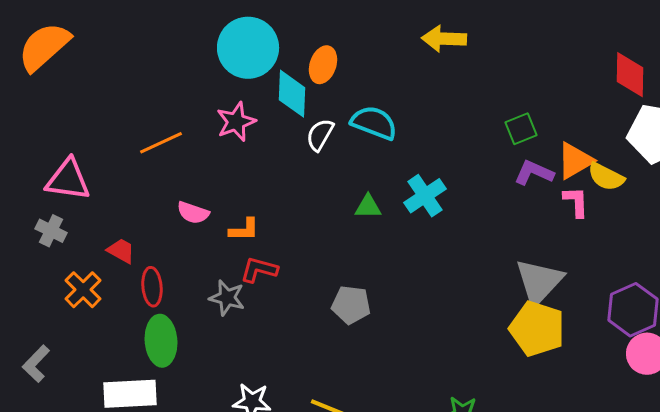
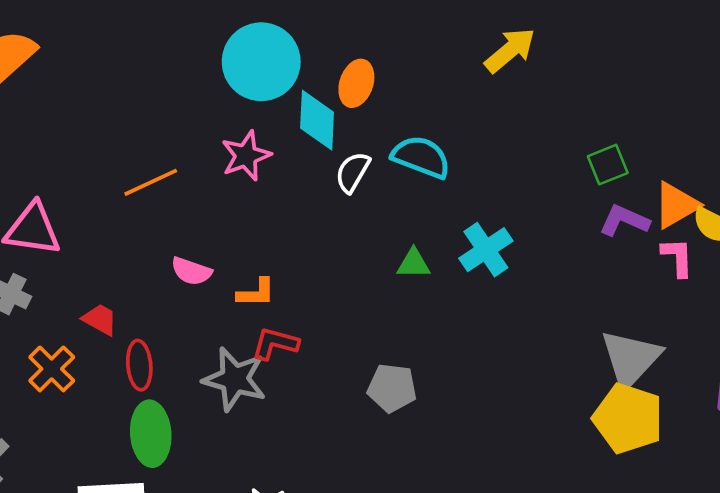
yellow arrow: (444, 39) -> (510, 50), turned 138
gray star: (227, 298) -> (235, 379), size x1.4

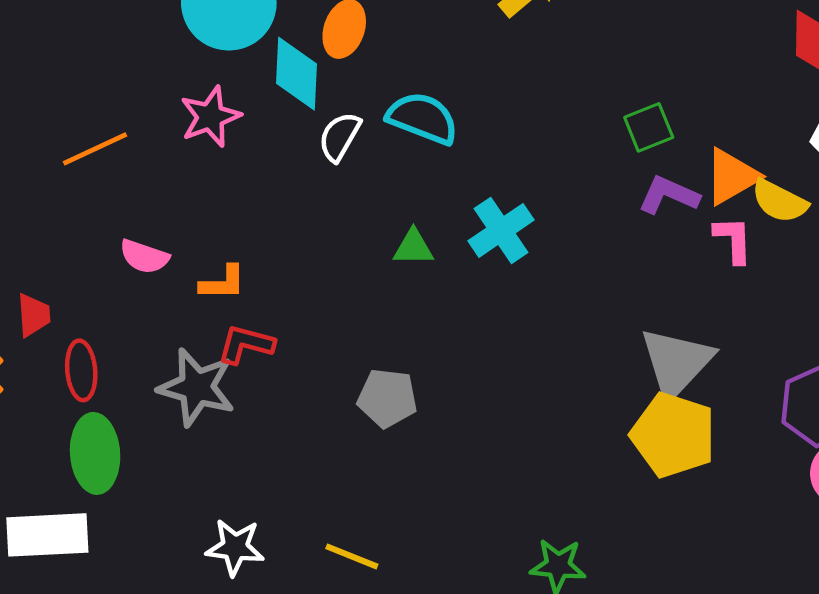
red trapezoid: (100, 319) -> (34, 315), turned 57

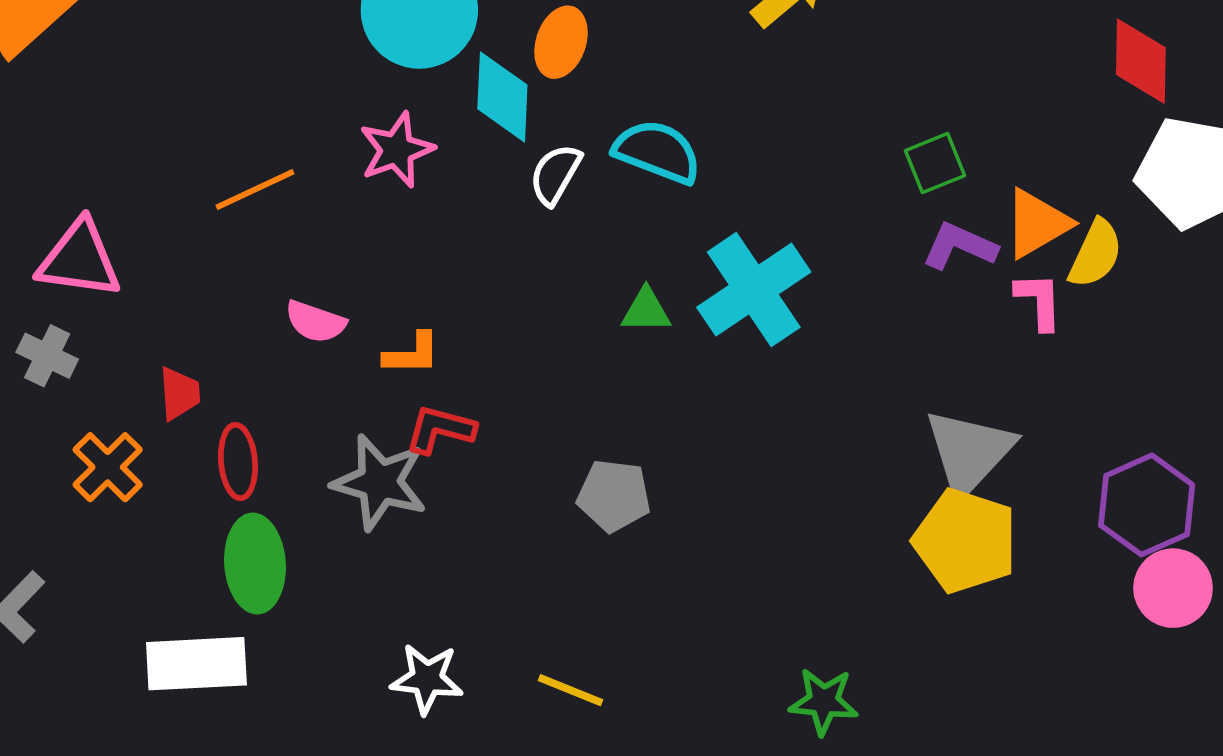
yellow semicircle: (779, 201) -> (1096, 254), turned -92
cyan cross: (501, 230) -> (754, 290), size x1.4

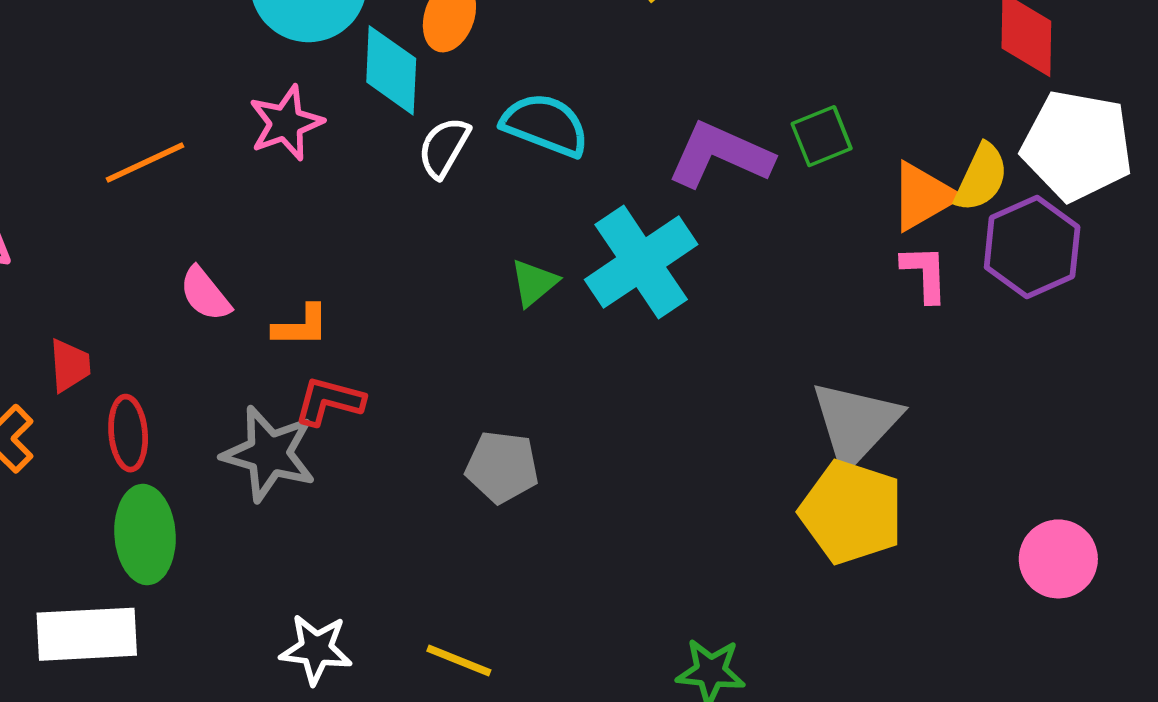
purple L-shape: (960, 246) -> (720, 155), moved, size x1.4
yellow semicircle: (1096, 254) -> (981, 177), moved
green triangle: (646, 310) -> (534, 283), turned -40
pink semicircle: (315, 322) -> (205, 294), turned 32
purple hexagon: (1147, 505) -> (1032, 247), moved

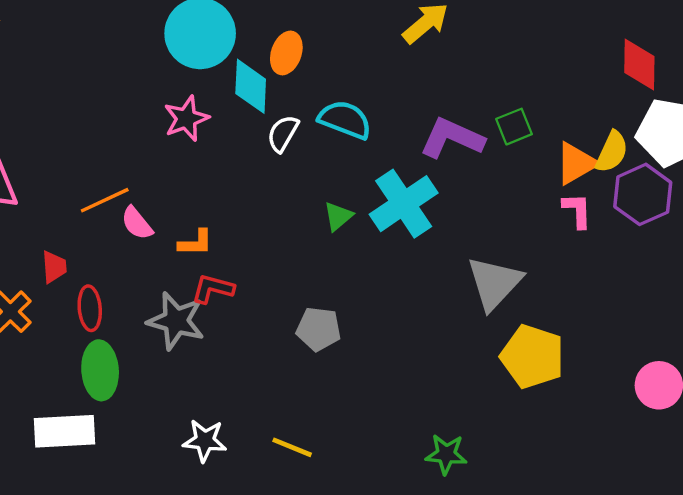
orange line: (145, 162) -> (105, 200), moved
gray triangle: (855, 424) -> (494, 283), moved

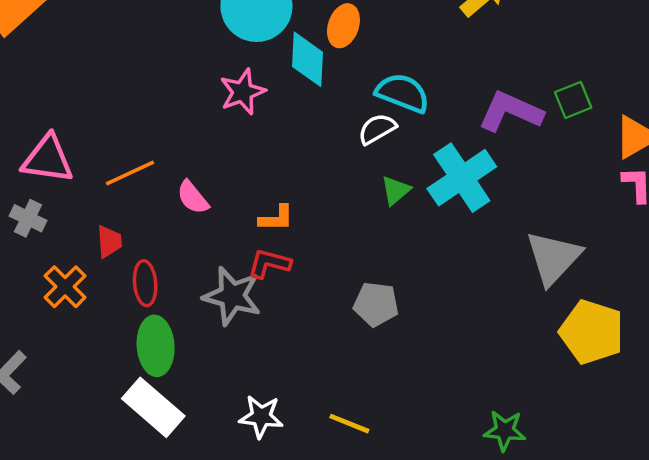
white semicircle: (283, 133) -> (377, 129), moved, turned 30
orange line: (105, 200) -> (130, 173), moved
orange L-shape: (196, 243) -> (276, 218), moved
white rectangle: (64, 431) -> (153, 407), moved, turned 44

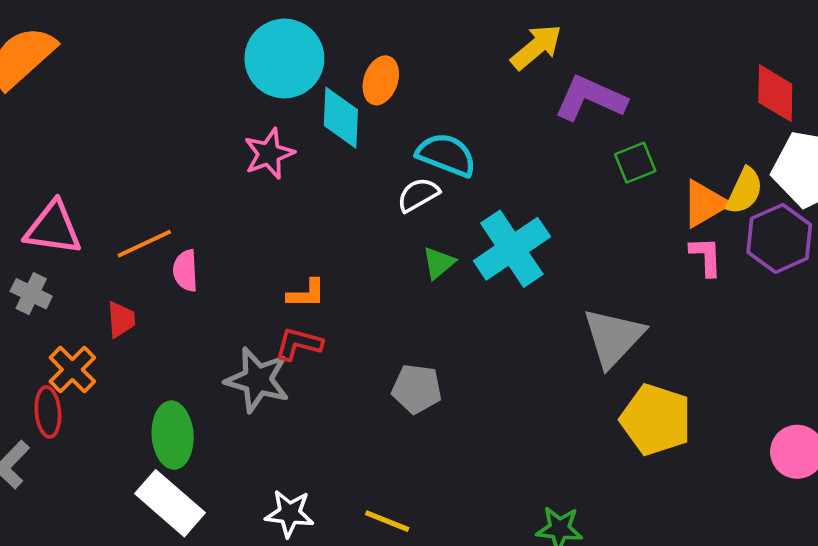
purple L-shape: (511, 112) -> (590, 98), moved
pink semicircle: (193, 197) -> (185, 271), moved, turned 36
red ellipse: (145, 283) -> (48, 412), moved

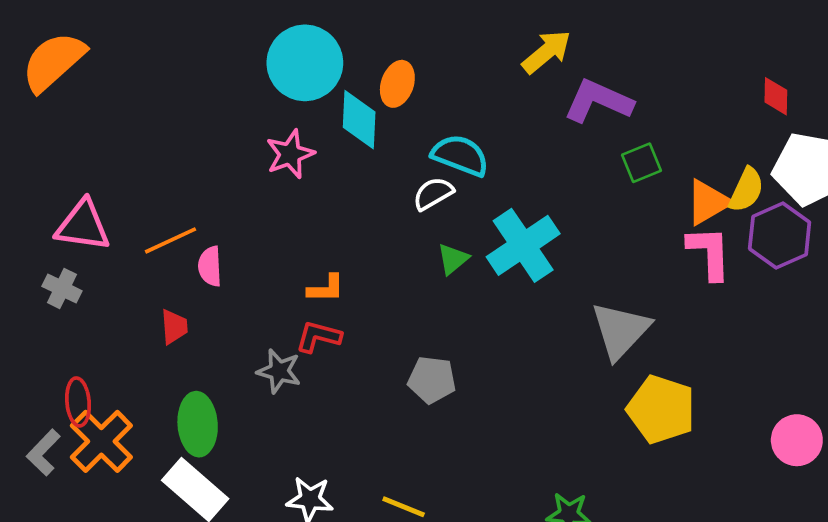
red diamond: (775, 93) -> (776, 96), size x0.7
pink L-shape: (706, 256) -> (709, 253), size x1.4
red trapezoid: (121, 319) -> (174, 327), moved
orange cross: (72, 370) -> (101, 441), moved, size x1.4
gray star: (257, 380) -> (279, 371), size x0.7

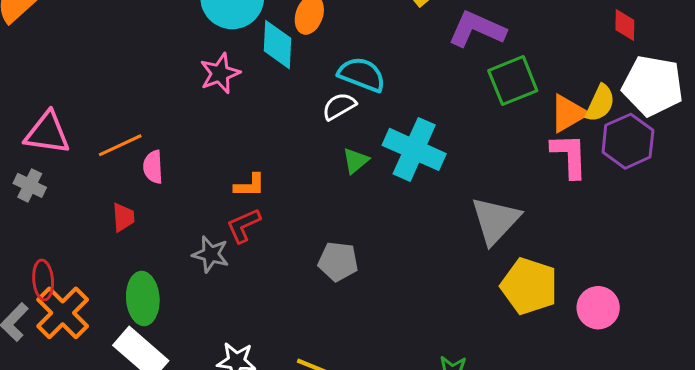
green square: (641, 163) -> (513, 81), size x1.5
cyan cross: (523, 245) -> (414, 149), turned -32
red L-shape: (318, 337) -> (244, 225), turned -39
pink circle: (797, 440) -> (598, 308), moved

